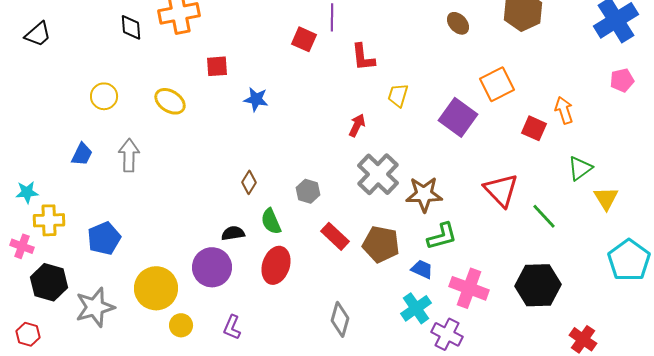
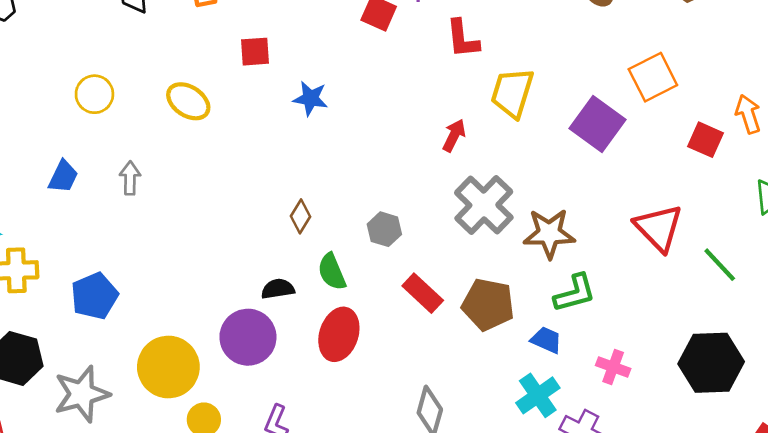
yellow trapezoid: (398, 95) -> (512, 93), size x1.5
gray arrow: (129, 155) -> (130, 178), size x0.7
pink cross: (469, 288) -> (613, 367), size x0.6

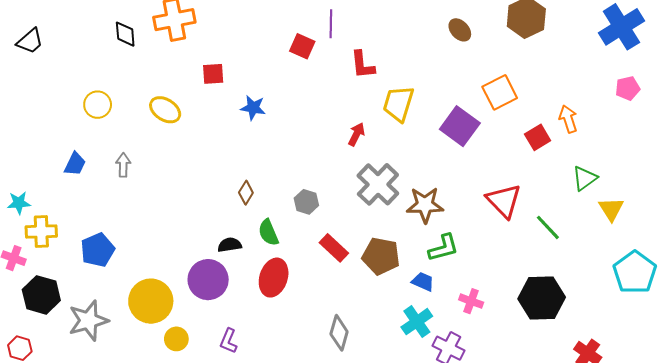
red square: (705, 140) -> (538, 137), turned 35

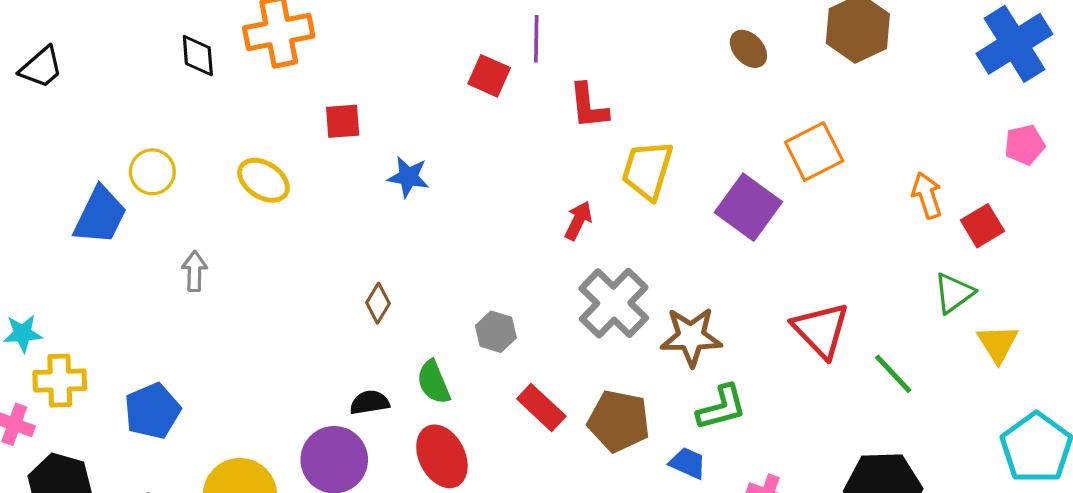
red square: (538, 137) -> (982, 226), moved
blue trapezoid: (75, 164) -> (100, 216), moved, size x1.5
brown diamond: (246, 193) -> (378, 303), moved
red ellipse: (274, 278) -> (442, 456), turned -45

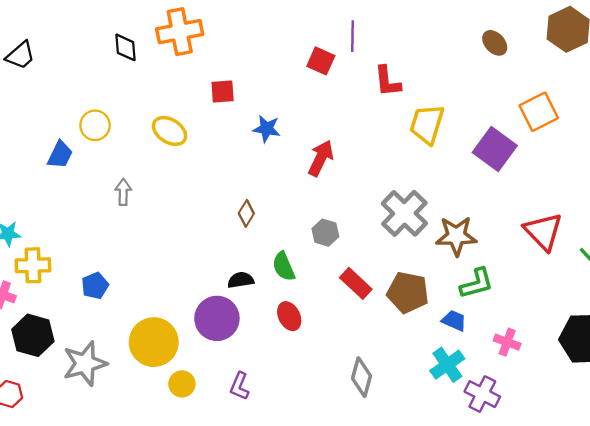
blue trapezoid: (100, 216) -> (60, 155), size x0.7
red arrow: (578, 221) -> (321, 158), moved, size x1.4
blue pentagon: (152, 411) -> (95, 286), size x0.7
red ellipse: (442, 456) -> (289, 316), size x0.7

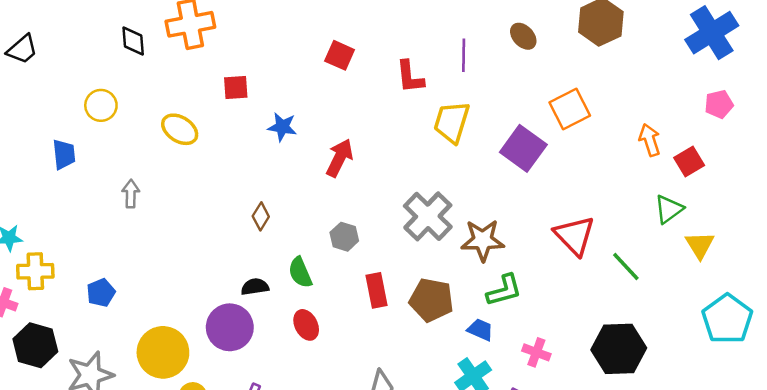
purple line: (352, 36) -> (464, 55), moved
yellow circle: (95, 125) -> (101, 105), moved
blue trapezoid: (60, 155) -> (64, 154), turned -32
red rectangle: (356, 283) -> (377, 290), turned 36

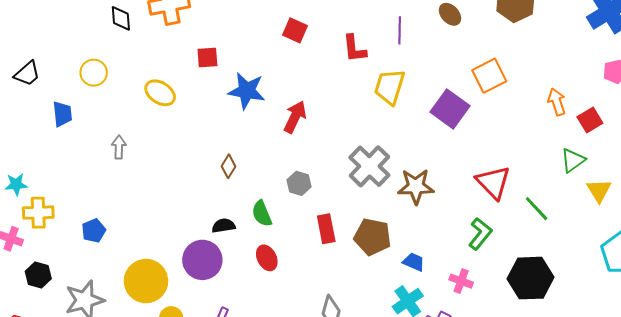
black trapezoid: (22, 49) -> (27, 74), moved
blue star: (282, 127) -> (247, 91), size x1.5
green L-shape: (504, 290) -> (480, 234), moved, turned -36
black hexagon: (35, 345) -> (38, 275), size x0.7

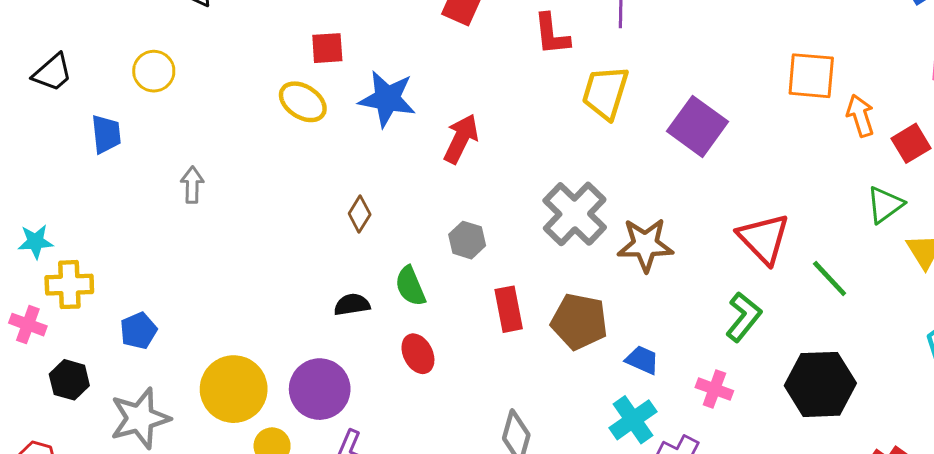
orange square: (489, 76) -> (811, 76), moved, turned 32
yellow ellipse: (160, 93) -> (303, 102), moved
blue pentagon: (94, 231) -> (138, 331), moved
purple circle: (202, 260) -> (320, 389), moved

